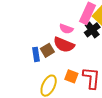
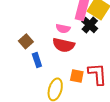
brown square: (47, 50) -> (26, 41), moved

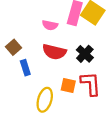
black cross: (90, 25) -> (85, 54), moved
pink semicircle: (63, 29) -> (50, 25), moved

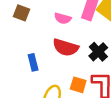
brown square: (14, 47) -> (21, 13), moved, turned -32

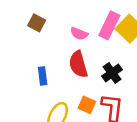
red semicircle: (66, 47) -> (78, 64), turned 50

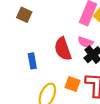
pink semicircle: (79, 34) -> (86, 42), moved

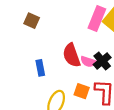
pink semicircle: (86, 42) -> (88, 62), moved

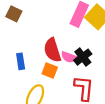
orange square: (82, 91) -> (50, 71), moved

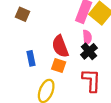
pink semicircle: (69, 57) -> (87, 37), moved, turned -112

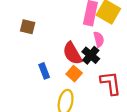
black cross: (89, 51) -> (91, 55), moved
orange square: (59, 66) -> (74, 74), turned 32

